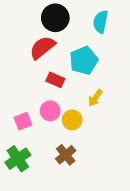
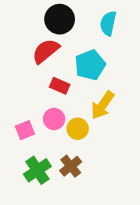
yellow arrow: (95, 98) -> (103, 105), size x1.5
green cross: (18, 159) -> (37, 170), moved

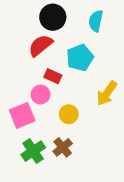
yellow arrow: (103, 105) -> (107, 93), moved
pink circle: (54, 119) -> (41, 95), moved
pink square: (25, 130) -> (22, 115), size x1.5

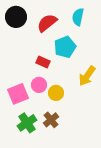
black circle: (53, 17) -> (16, 17), moved
red semicircle: (41, 45) -> (47, 23), moved
pink circle: (41, 95) -> (39, 85), moved

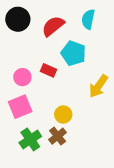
cyan pentagon: (65, 47) -> (73, 53), turned -30
pink circle: (39, 85) -> (22, 77), moved
yellow circle: (56, 93) -> (63, 115), moved

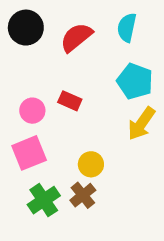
cyan pentagon: (73, 53) -> (135, 81), moved

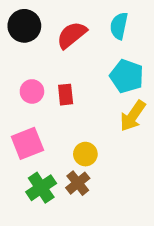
red rectangle: (70, 101) -> (66, 95), turned 60
pink circle: (32, 111) -> (32, 91), moved

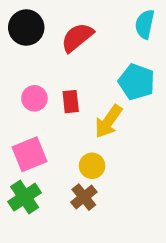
cyan semicircle: (119, 26) -> (145, 24), moved
yellow arrow: (133, 116) -> (109, 121), moved
green cross: (41, 188) -> (25, 197), moved

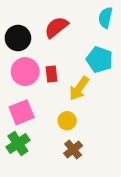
black circle: (26, 28) -> (18, 38), moved
pink circle: (34, 98) -> (25, 72), size x1.5
brown cross: (84, 197) -> (73, 150), moved

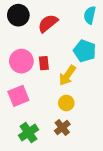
black circle: (18, 38) -> (18, 15), moved
yellow circle: (67, 121) -> (66, 103), moved
green cross: (18, 144) -> (29, 133), moved

